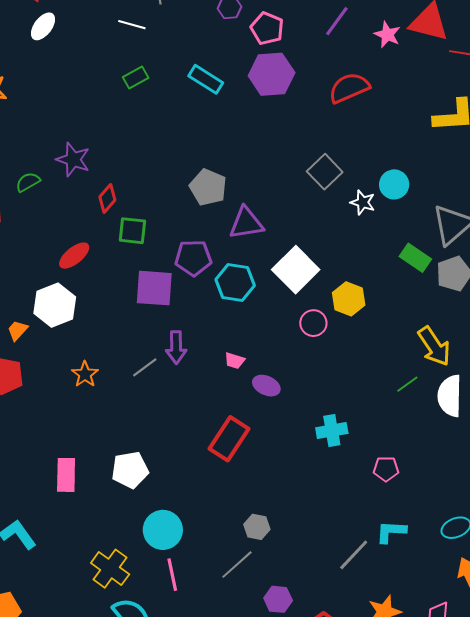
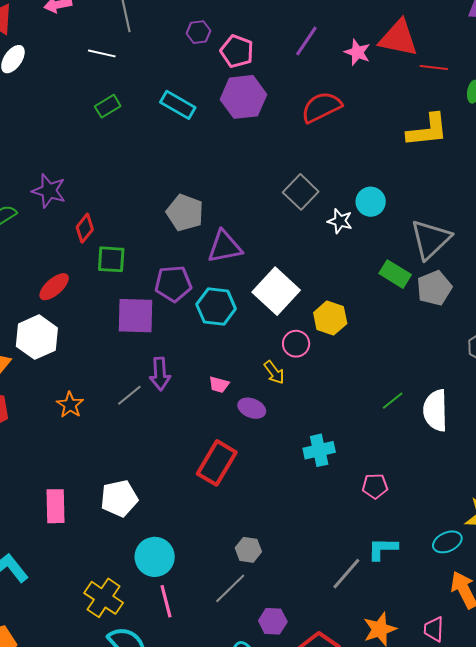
yellow arrow: (434, 346) -> (274, 372), moved, size x0.6

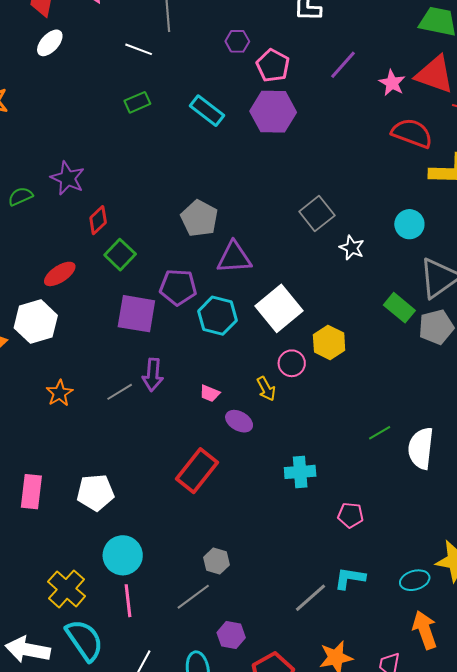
red semicircle: (321, 107) -> (412, 133), moved, turned 39
cyan circle: (371, 202) -> (409, 224), moved
green square: (111, 259) -> (120, 255), turned 32

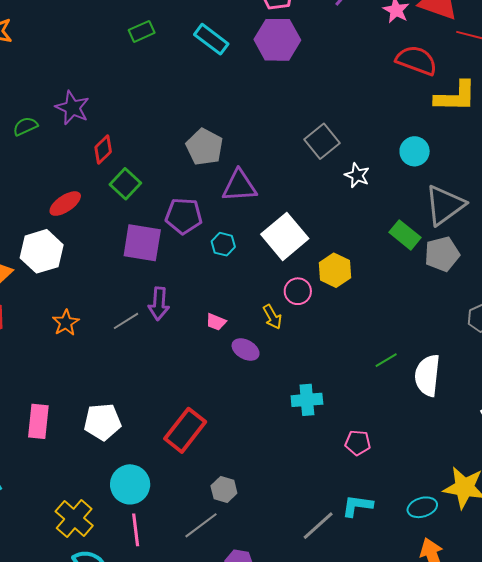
cyan hexagon: (217, 316) -> (223, 244), size x0.6
red rectangle: (197, 471) -> (185, 430), moved

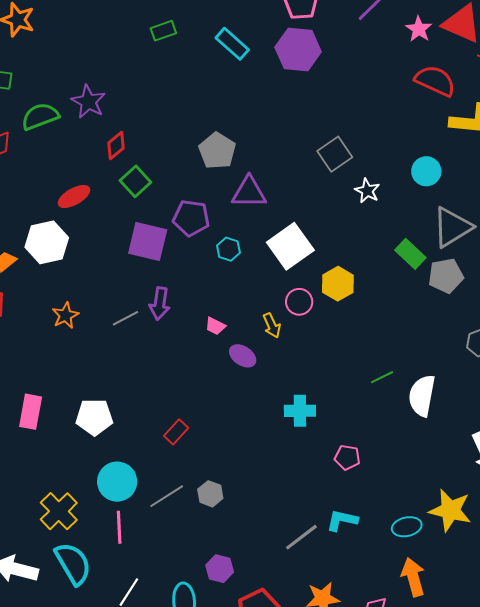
green semicircle: (25, 126) -> (40, 116), size x1.5
red rectangle: (185, 430) -> (176, 432), size x0.6
gray line: (201, 525) -> (167, 496), moved

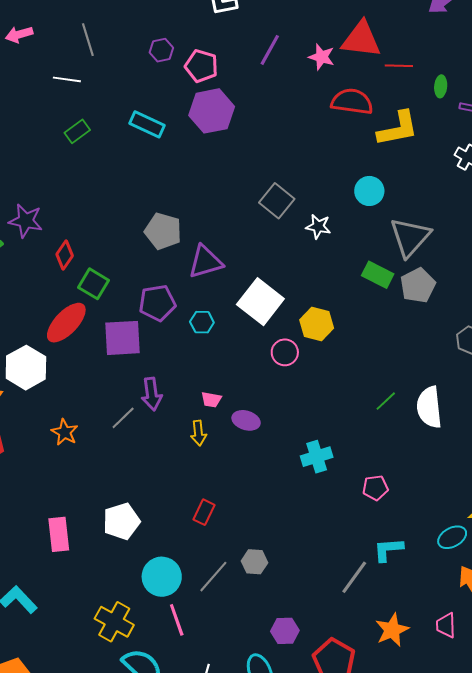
red ellipse: (74, 196) -> (66, 323), moved, size x1.4
yellow arrow: (272, 325) -> (198, 433), moved, turned 35

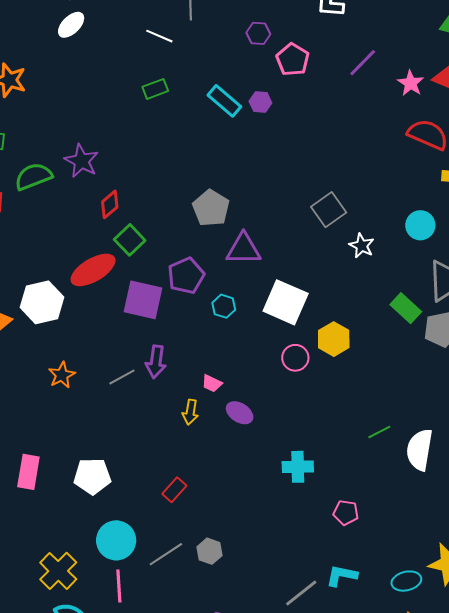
purple hexagon: (212, 111) -> (260, 102), moved, size x0.5
white square: (260, 302) -> (286, 302), turned -30
purple pentagon: (157, 303) -> (186, 276), turned -30

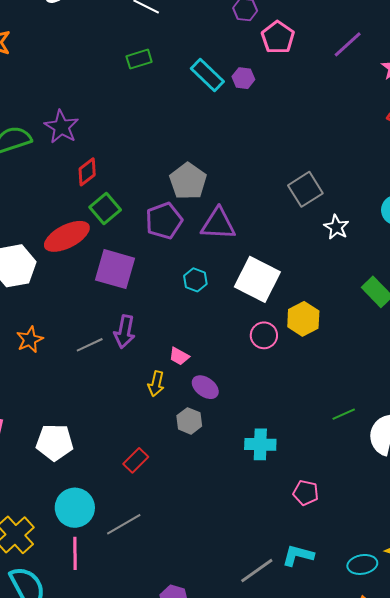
purple pentagon: (186, 276) -> (164, 221), moved
gray hexagon: (209, 551) -> (189, 421), moved

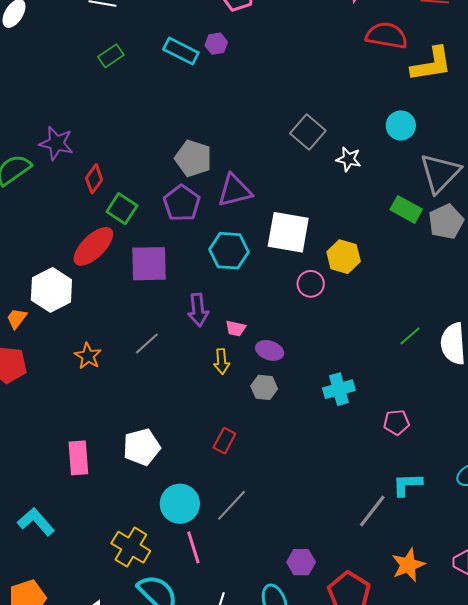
cyan hexagon: (195, 280) -> (229, 251), size x1.6
purple arrow: (125, 332) -> (198, 310), moved

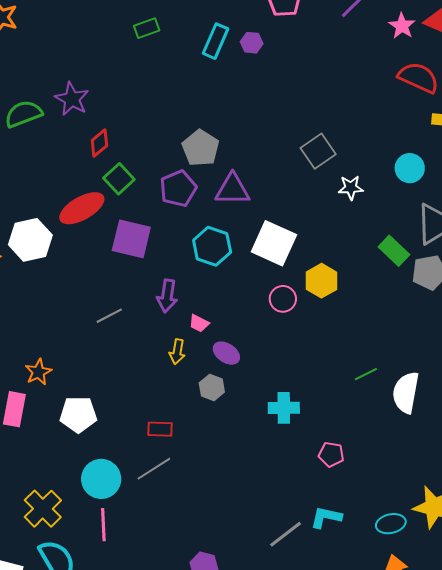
cyan rectangle: (181, 51) -> (215, 41), turned 72
white star: (349, 159) -> (351, 188), turned -30
orange star: (88, 356) -> (38, 372), moved
red rectangle: (224, 441) -> (160, 429), turned 50
gray line: (231, 505) -> (154, 469), moved

